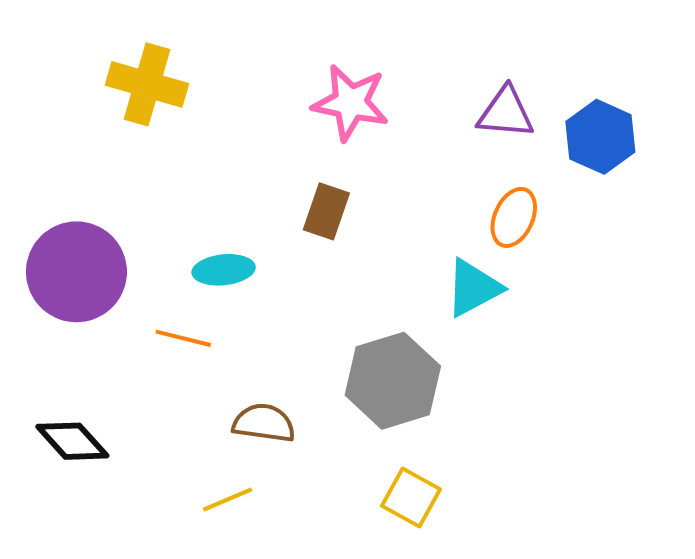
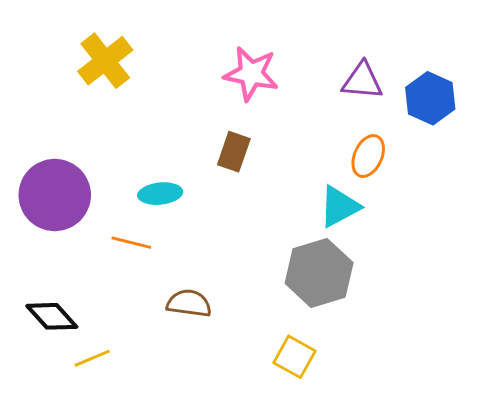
yellow cross: (147, 84) -> (105, 61), turned 36
gray hexagon: (393, 381) -> (319, 273), moved
yellow line: (228, 500) -> (92, 358), moved

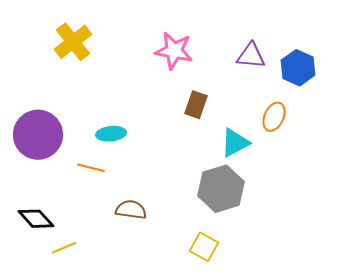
brown rectangle: (234, 152) -> (196, 105), moved
orange ellipse: (368, 156) -> (274, 117), moved

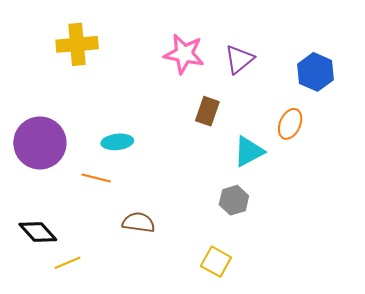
yellow cross: (73, 42) -> (77, 44), turned 33
purple triangle: (251, 56) -> (239, 59), moved, turned -44
gray hexagon: (221, 189) -> (234, 200), size x0.6

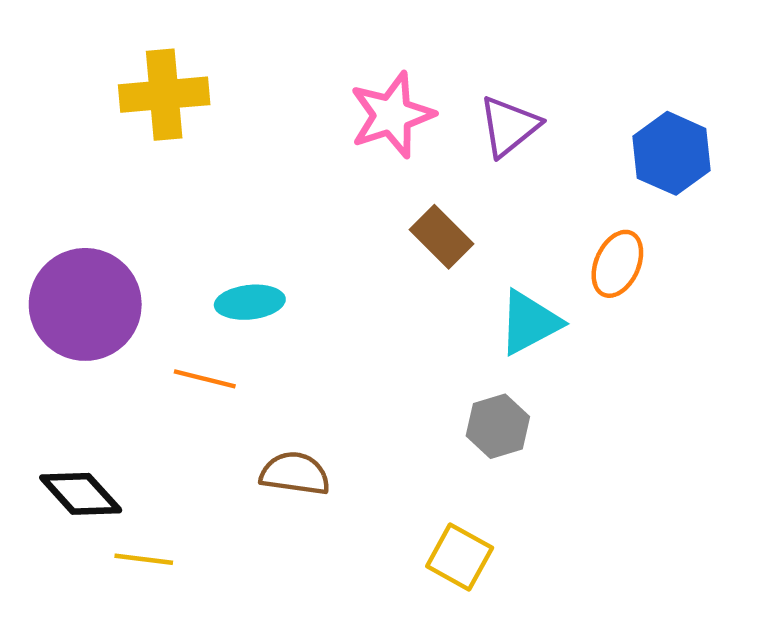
pink star: (184, 54) -> (392, 115), turned -30
brown rectangle: (207, 111) -> (441, 237), turned -64
yellow line: (67, 263) -> (144, 559), turned 30

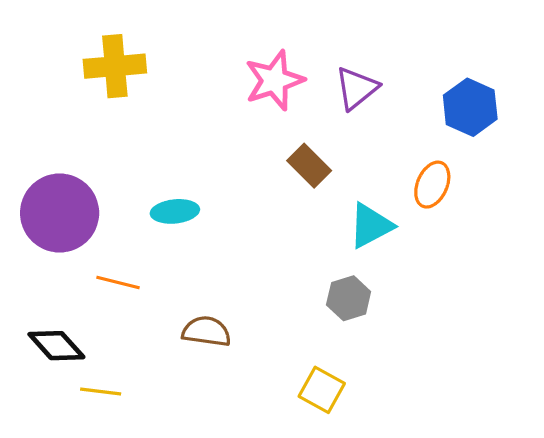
orange line: (205, 379) -> (118, 282), moved

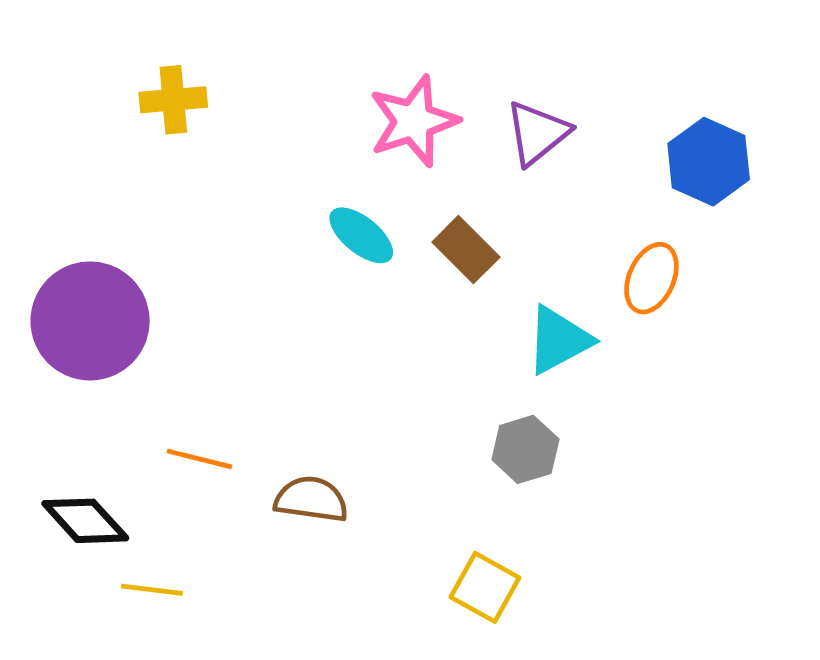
yellow cross: (115, 66) -> (173, 100), size x0.7
cyan ellipse: (175, 211) -> (361, 235), moved, turned 45
orange line: (118, 282) -> (199, 459), moved

